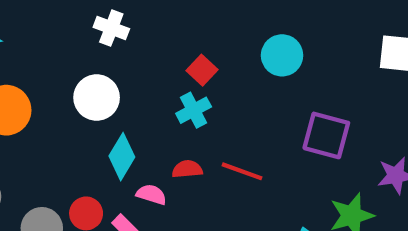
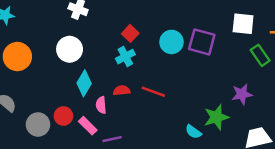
cyan circle: (282, 55) -> (171, 42), moved
purple square: (326, 135) -> (202, 42), moved
pink semicircle: (151, 194) -> (101, 105), turned -112

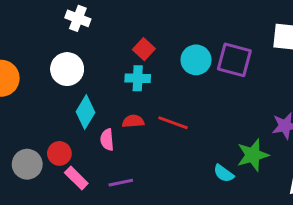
cyan cross: (125, 57) -> (138, 78), turned 30
pink rectangle: (88, 126) -> (76, 178), moved

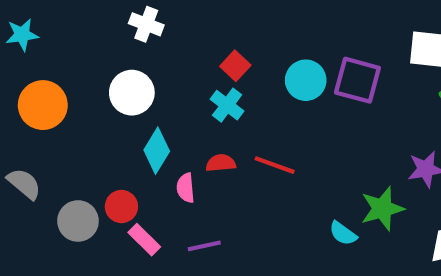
cyan cross: (138, 78) -> (227, 105), turned 35

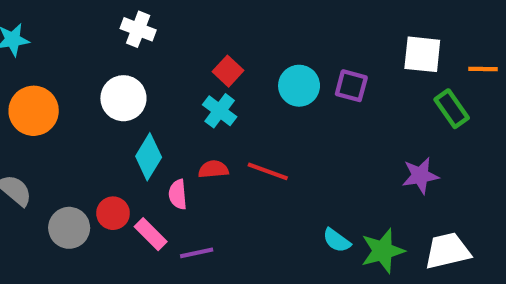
purple square: (357, 80) -> (351, 86), size x0.7
green star: (382, 209) -> (383, 251), moved
pink rectangle: (144, 240) -> (151, 234), moved

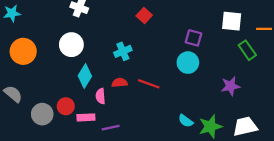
red square: (228, 71) -> (144, 15), moved
cyan circle: (299, 86) -> (188, 63), moved
cyan cross: (220, 111) -> (123, 51), turned 30
pink rectangle: (151, 234) -> (86, 117), turned -48

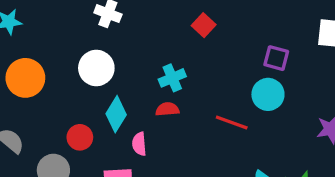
red semicircle: (120, 83) -> (167, 109), moved
red line: (149, 84) -> (232, 122), moved
red circle: (66, 106) -> (80, 137), moved

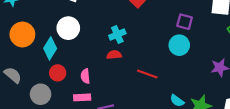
cyan diamond: (116, 114) -> (50, 48), moved
red line: (232, 122) -> (147, 74), moved
pink semicircle: (139, 144) -> (85, 76), moved

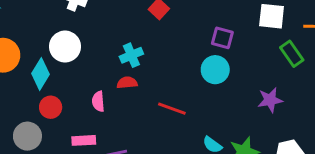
pink semicircle: (85, 76) -> (98, 101), moved

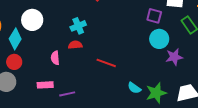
purple square: (222, 38) -> (154, 16), moved
cyan circle: (215, 70) -> (159, 39), moved
red circle: (51, 107) -> (14, 62), moved

